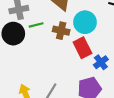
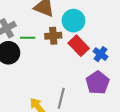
green line: (36, 25) -> (28, 38), turned 32

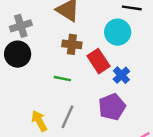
cyan circle: (73, 21) -> (118, 32), moved
green line: (28, 38) -> (62, 79), moved

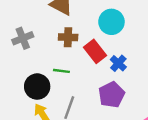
gray cross: (21, 26) -> (23, 38), moved
black circle: (18, 54) -> (37, 87), moved

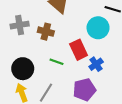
brown cross: (68, 37) -> (46, 32), moved
green line: (61, 71) -> (57, 62), moved

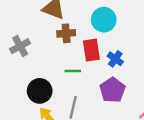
brown cross: (46, 32) -> (66, 33), moved
red rectangle: (79, 50) -> (91, 50), turned 36

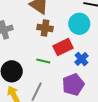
red rectangle: (91, 50) -> (63, 47), turned 60

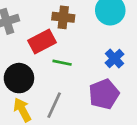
red rectangle: (63, 47) -> (42, 42), moved

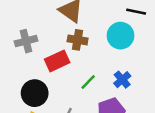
green line: (62, 63) -> (88, 82), moved, turned -60

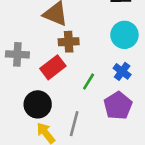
cyan circle: (120, 36) -> (124, 35), moved
gray cross: (26, 41) -> (17, 54), turned 30

